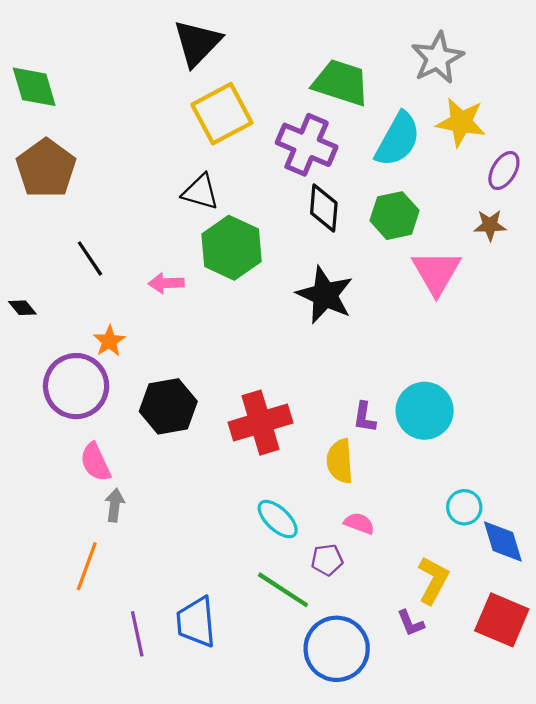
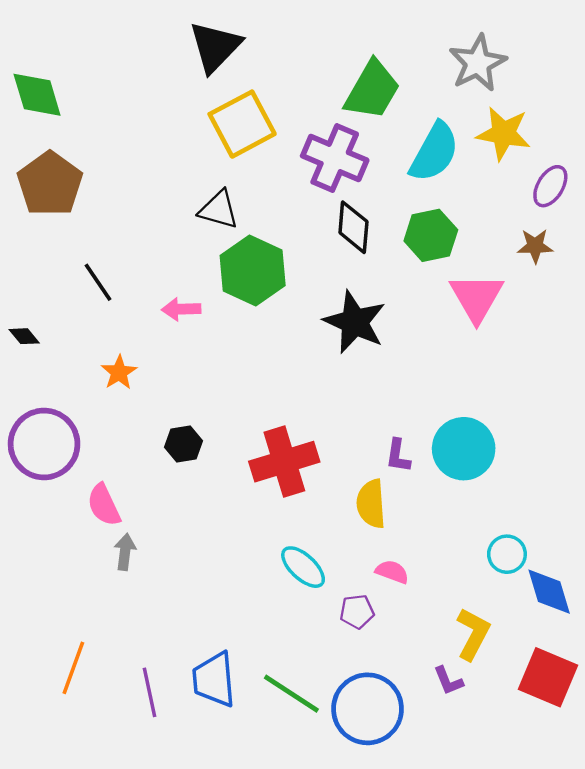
green trapezoid: (341, 83) -> (372, 90), turned 102
purple circle: (76, 386) -> (44, 444), moved
black hexagon: (168, 406) -> (184, 444), size x0.6
orange line: (87, 566) -> (73, 668), moved
green line: (283, 590) -> (291, 694), moved

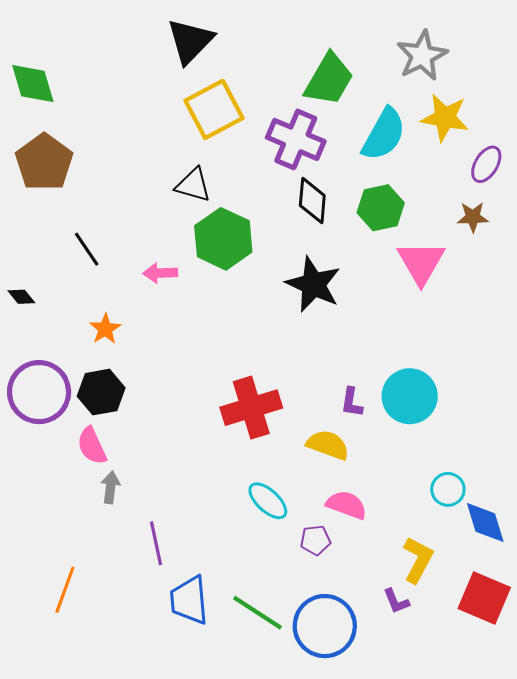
black hexagon: (184, 444) -> (101, 392), moved, size x1.4
yellow semicircle: (371, 504) -> (328, 445), turned 114
pink semicircle: (392, 572) -> (347, 505), size x1.4
purple line: (150, 692) -> (156, 543), moved

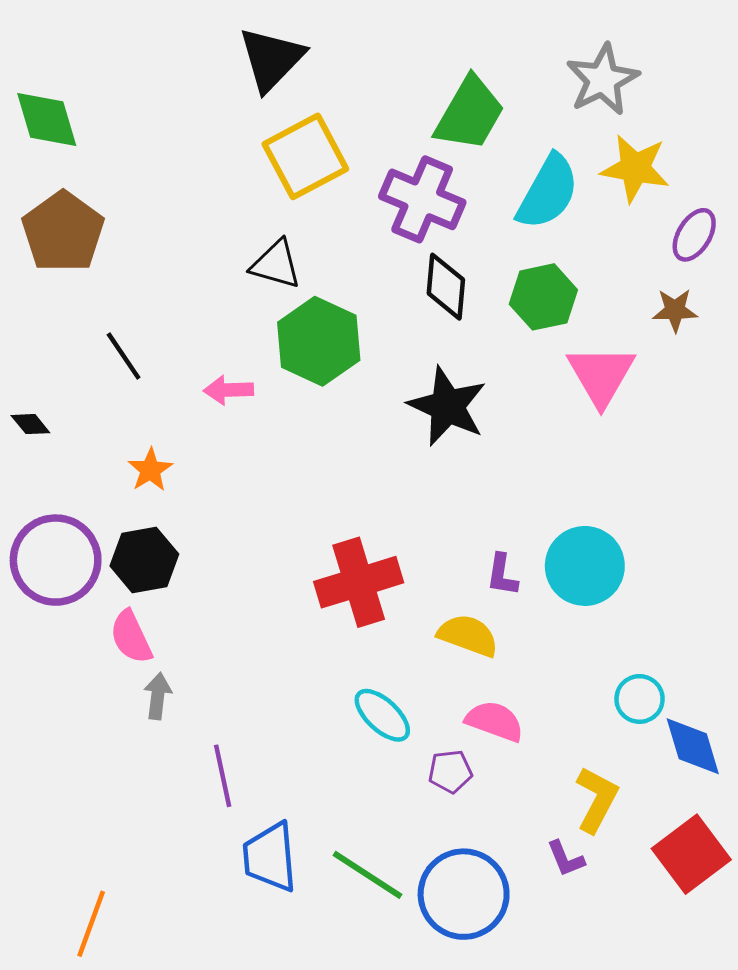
orange line: (65, 590) -> (91, 924), moved
red square: (484, 598) -> (691, 854), turned 30

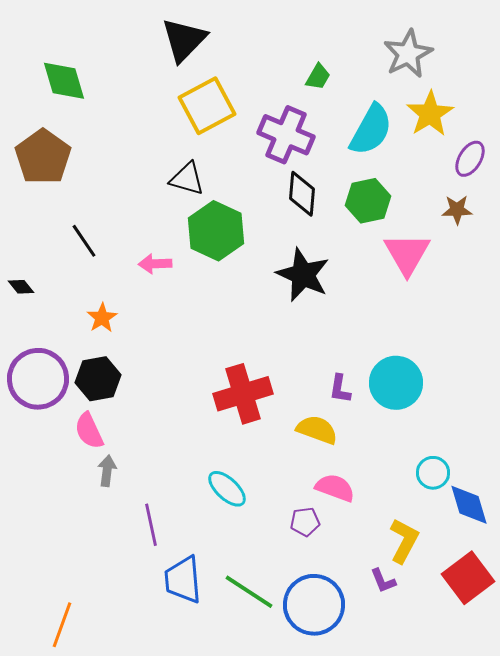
green trapezoid: (470, 114) -> (318, 77), size x0.5
green diamond: (47, 120) -> (64, 81), moved
yellow star: (635, 168) -> (430, 114), turned 30
cyan ellipse: (382, 715) -> (227, 489), moved

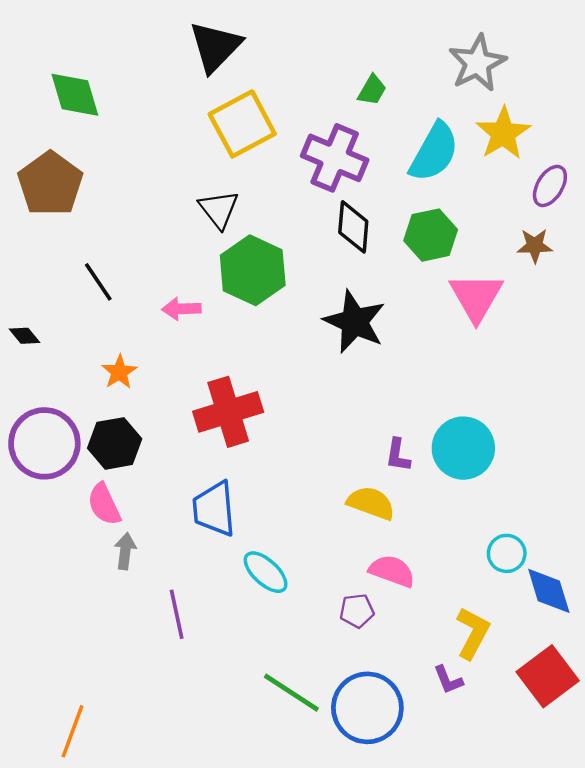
black triangle: (187, 179) -> (219, 209), turned 36
red cross: (243, 394) -> (228, 412), moved
blue trapezoid: (183, 580) -> (214, 509), moved

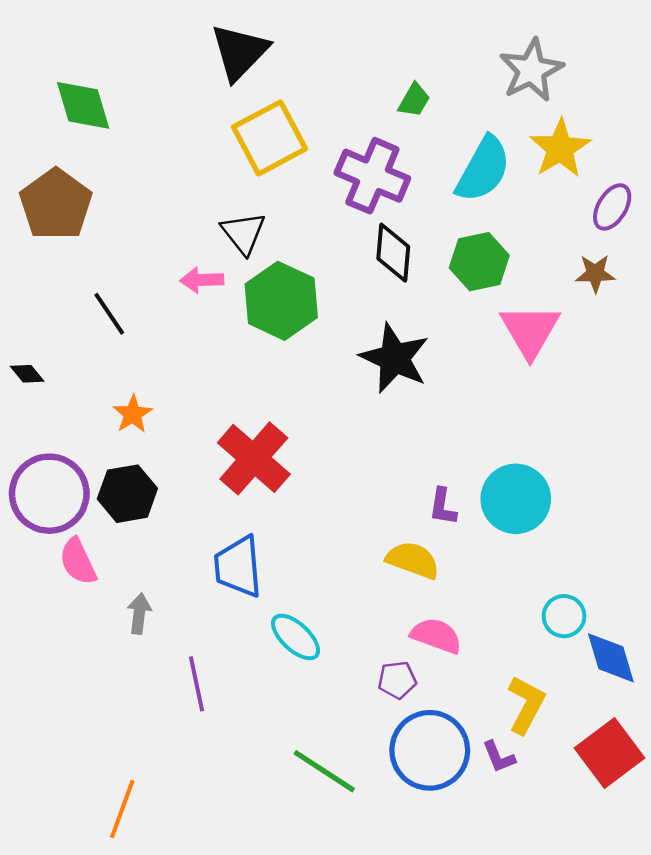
pink arrow: (181, 309) -> (202, 280), moved
red cross: (228, 412) -> (254, 458), turned -32
pink semicircle: (104, 504) -> (78, 561), moved
blue circle: (367, 708) -> (430, 750), moved
orange line: (73, 731) -> (122, 809), moved

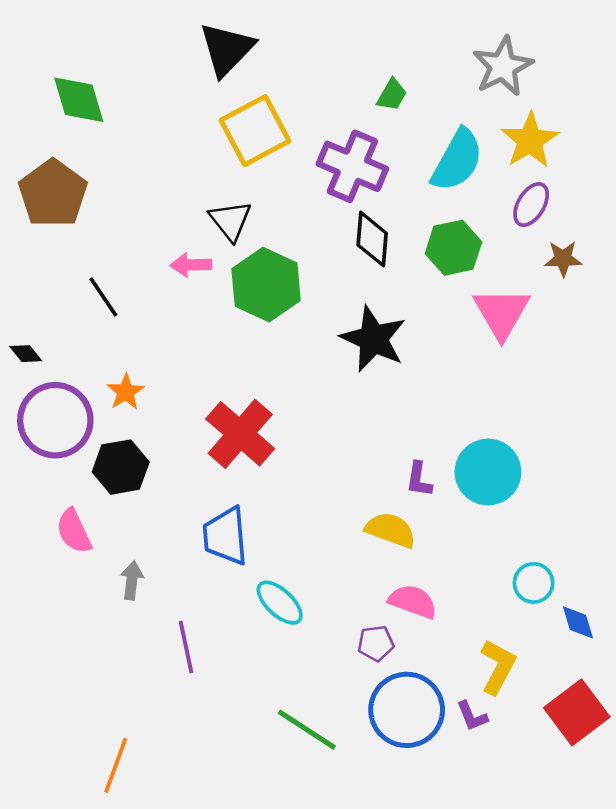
purple ellipse: (612, 207) -> (531, 205), moved
purple circle: (49, 494) -> (55, 420), moved
blue diamond: (611, 658) -> (578, 622), size x0.7

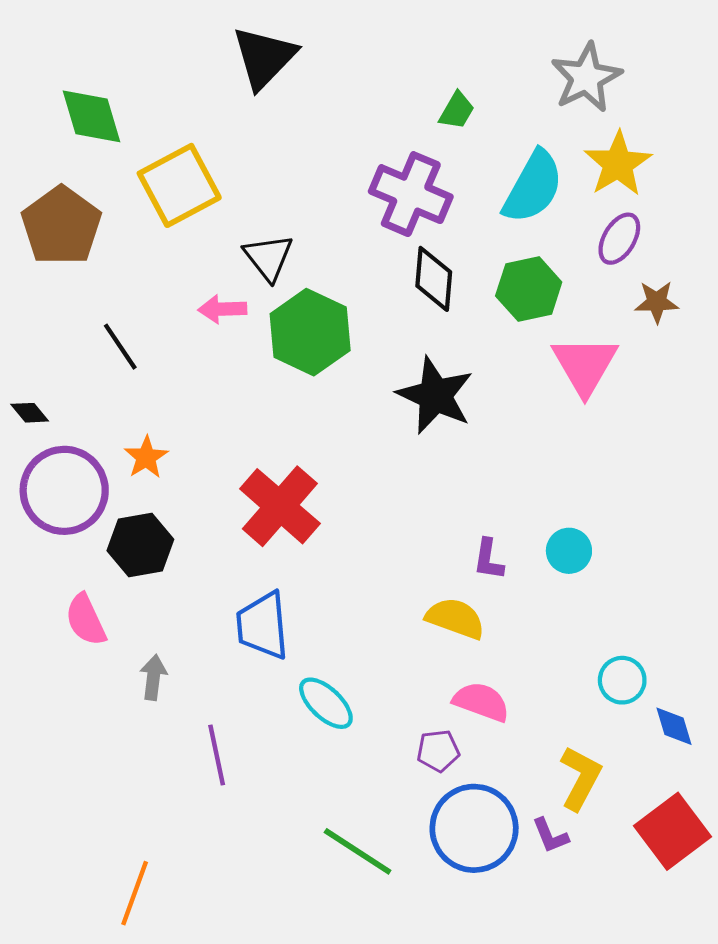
yellow square: (255, 131) -> (179, 185), moved
cyan circle: (488, 472) -> (569, 551), size x0.6

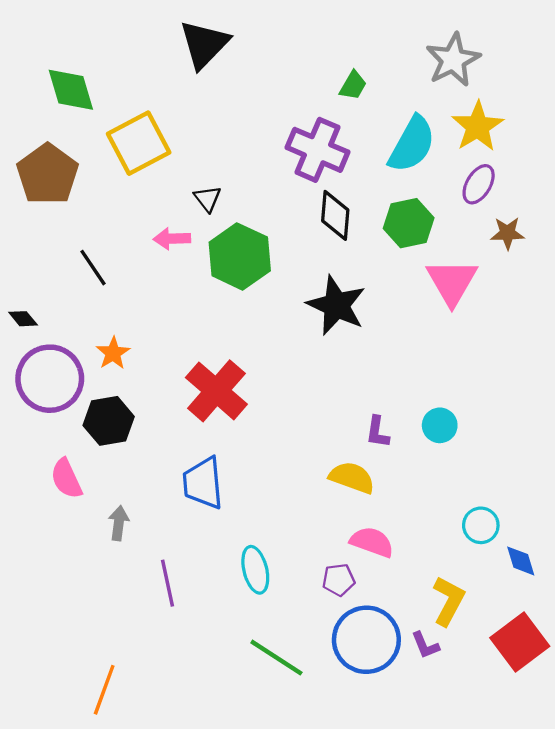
black triangle: (268, 257) -> (208, 199), size x0.7
cyan ellipse: (326, 703) -> (255, 570), moved, turned 33

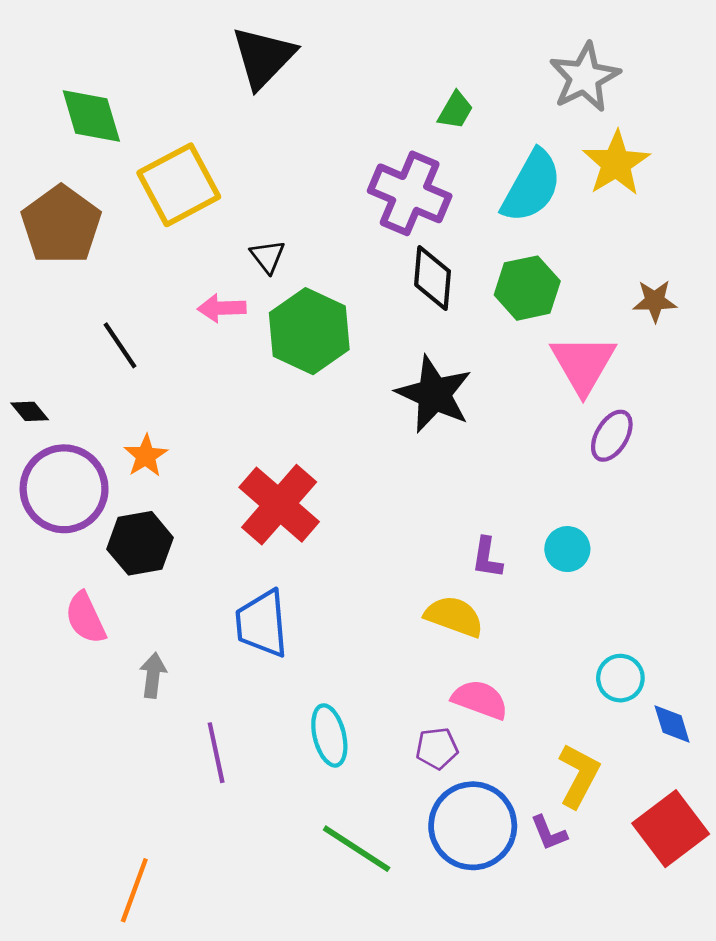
purple ellipse: (479, 184) -> (612, 436), moved

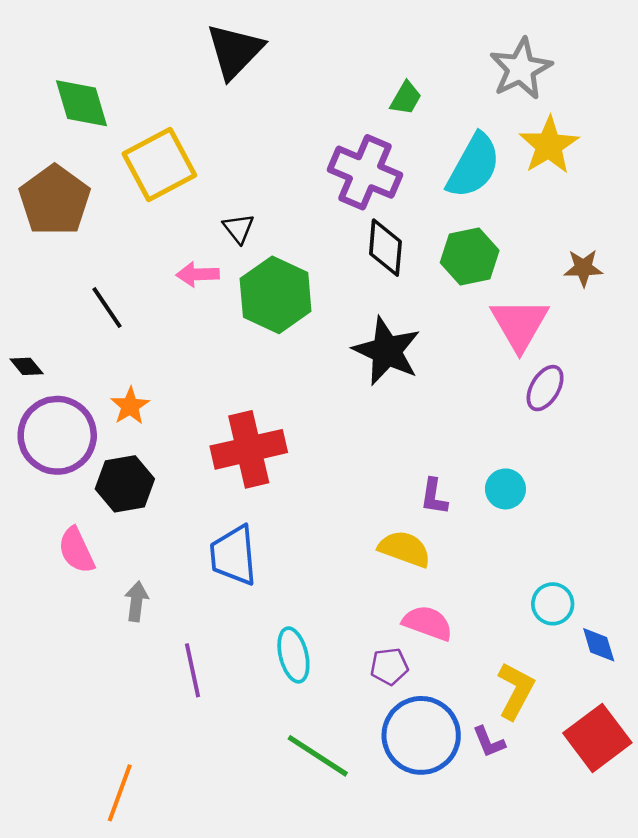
red cross: (279, 505) -> (249, 449), turned 36

